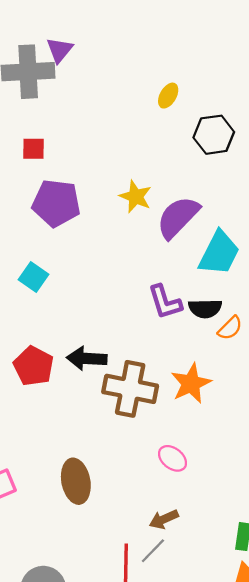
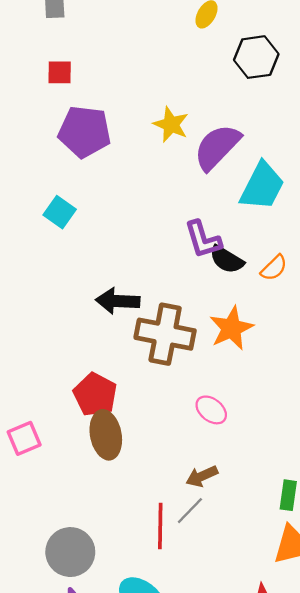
black semicircle: (205, 308) -> (227, 260), moved, turned 32
red pentagon: (33, 366) -> (95, 395), moved

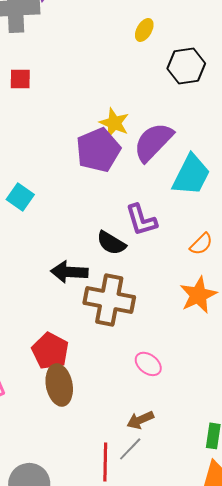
purple pentagon: (85, 132) -> (98, 150), moved, turned -30
black semicircle: (227, 260) -> (111, 243), moved
orange star: (231, 328) -> (198, 295), moved

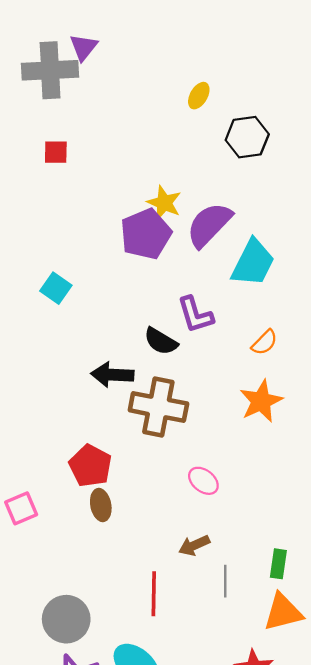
brown ellipse: (59, 385) -> (101, 505), size x0.7
gray line: (130, 449) -> (225, 581), moved, turned -44

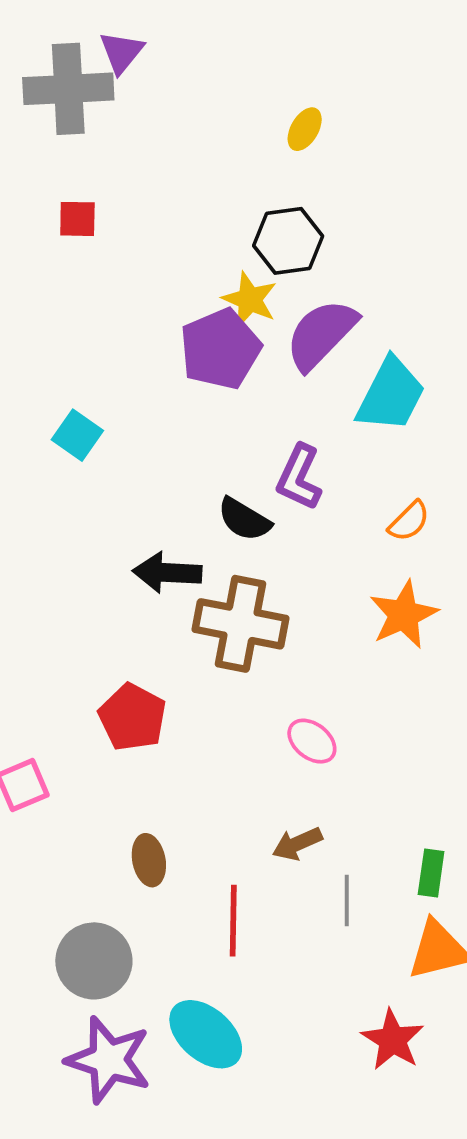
black hexagon: (247, 137) -> (288, 241), moved
purple L-shape: (195, 315) -> (299, 477), turned 42
brown ellipse: (101, 505) -> (149, 860), moved

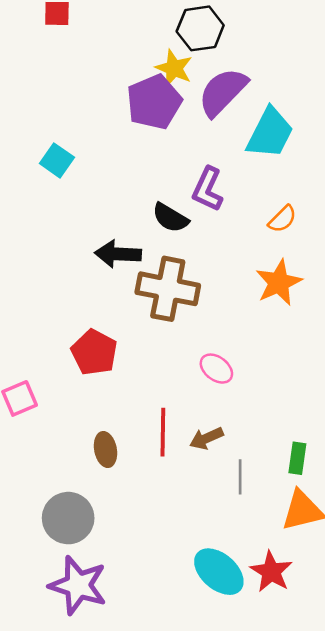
red line: (233, 921) -> (163, 432), moved
cyan ellipse: (206, 1034) -> (219, 572), moved

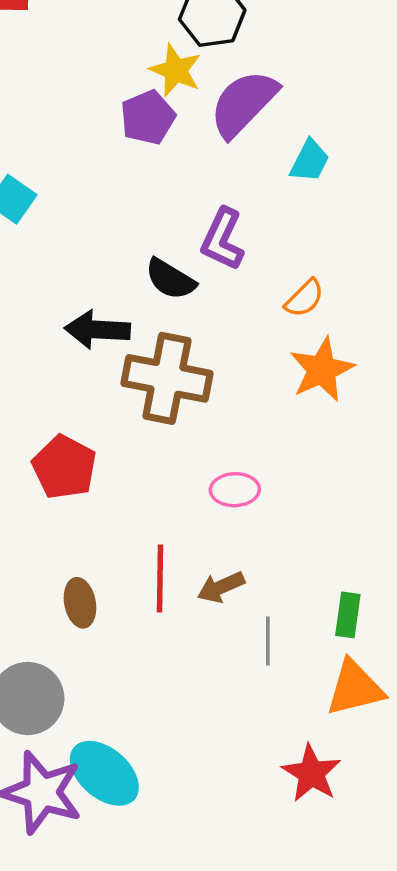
purple pentagon: (154, 102) -> (148, 117), size x0.7
cyan trapezoid: (270, 133) -> (310, 161), size x0.6
orange semicircle: (282, 219) -> (304, 298), moved
pink ellipse: (216, 369) -> (235, 490), turned -40
cyan ellipse: (219, 572) -> (104, 773), moved

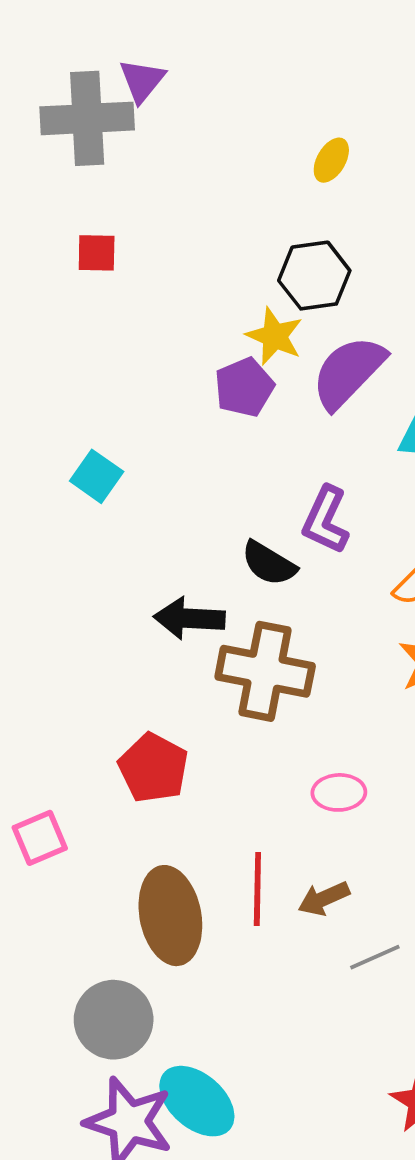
brown ellipse: (80, 603) -> (170, 916), size x1.8
gray line: (268, 641) -> (375, 957), turned 66

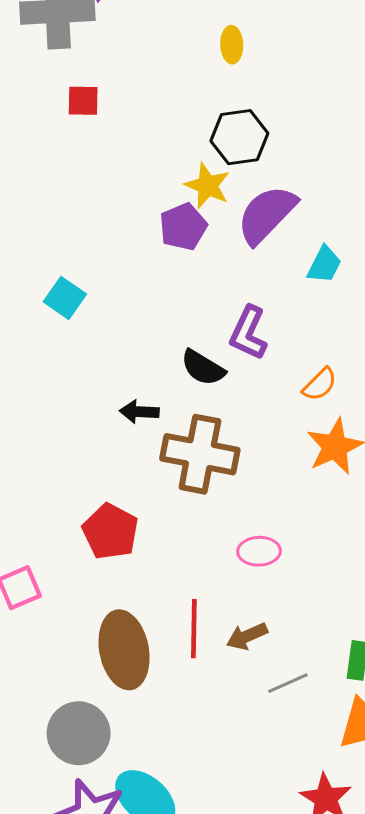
yellow ellipse: (331, 160) -> (232, 45), moved, turned -32
red square: (97, 253) -> (83, 101), moved
black arrow: (189, 618) -> (139, 412), size x0.7

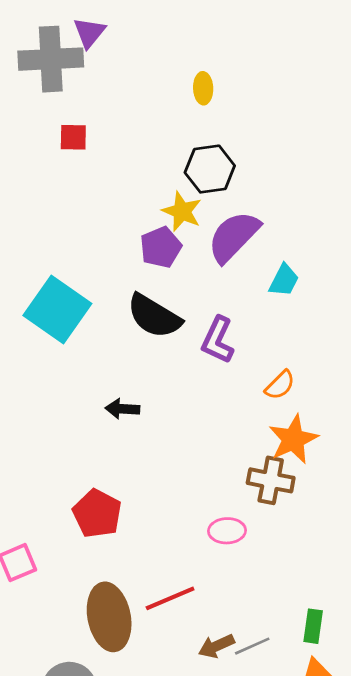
cyan square: (65, 298) -> (57, 310), size x1.8
black semicircle: (203, 368) -> (154, 316), moved, size x1.4
brown cross: (200, 454) -> (271, 480), moved, size x0.7
red line: (194, 629) -> (170, 598), turned 66
brown arrow: (247, 636) -> (216, 646), moved

